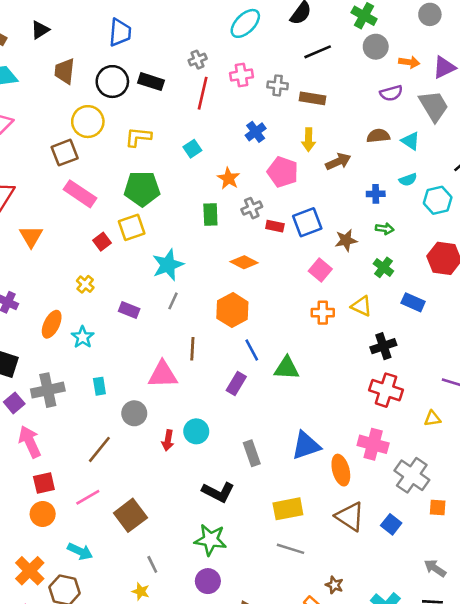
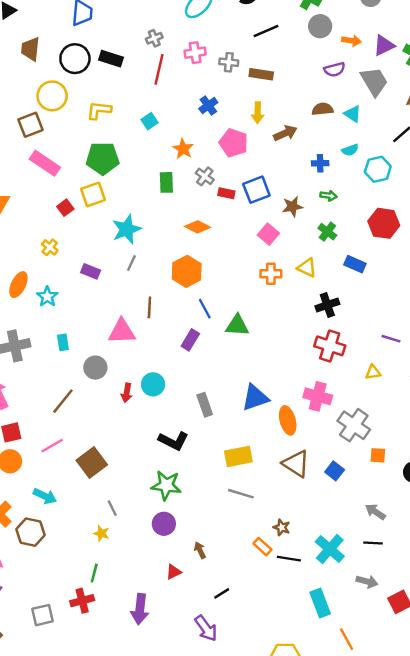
gray cross: (252, 208) -> (205, 176), turned -30

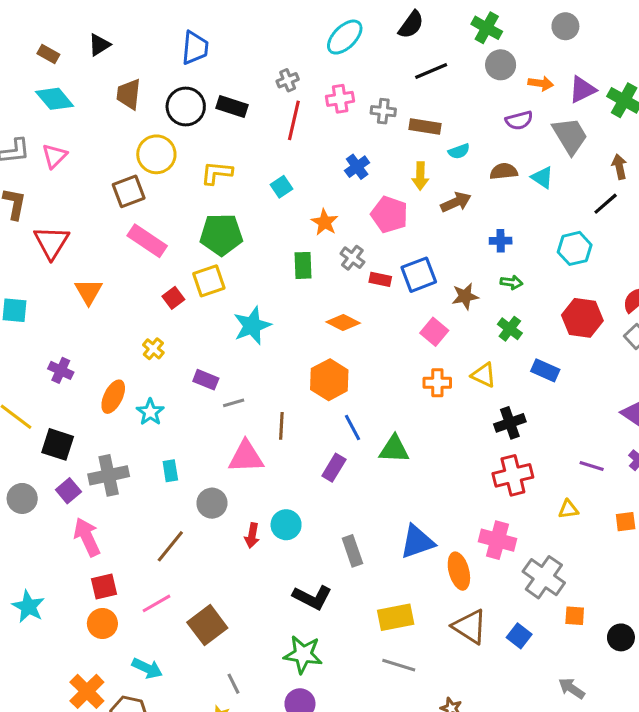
cyan semicircle: (350, 150) -> (459, 151), moved
gray line: (131, 263) -> (234, 403), moved, turned 49
red cross: (330, 346) -> (513, 475), turned -32

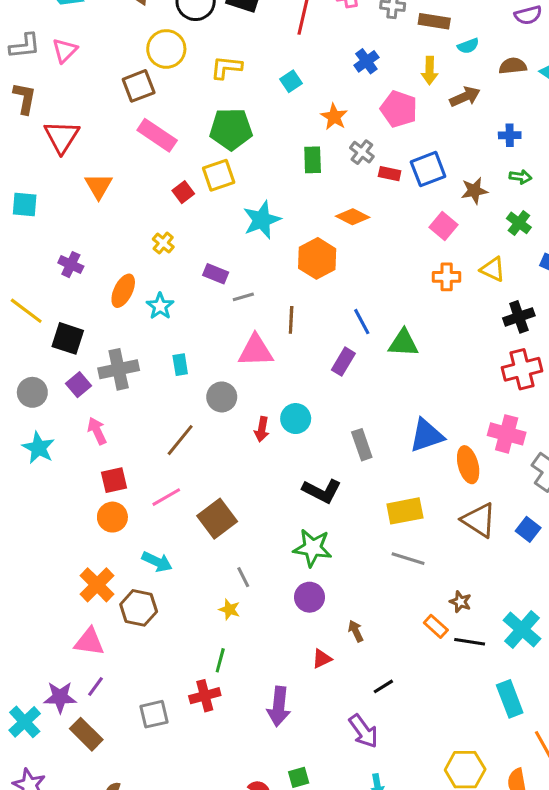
orange hexagon: (329, 380) -> (317, 258), moved
pink arrow: (87, 537) -> (97, 431), size x0.7
cyan star: (28, 607) -> (38, 448), moved

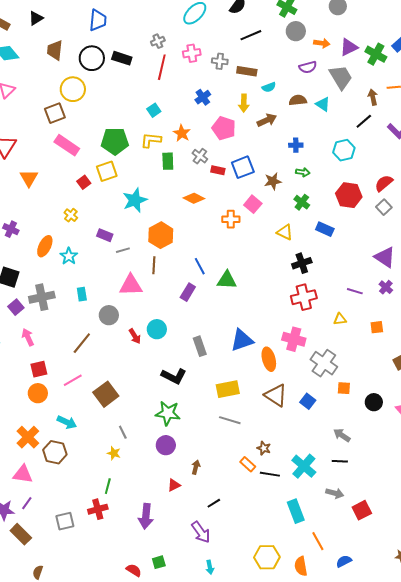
yellow L-shape: (226, 67) -> (151, 140), moved
orange hexagon: (317, 258) -> (161, 235), moved
orange cross: (447, 277) -> (231, 219), moved
red arrow: (262, 429) -> (135, 336), turned -42
brown arrow: (356, 631) -> (196, 467), turned 40

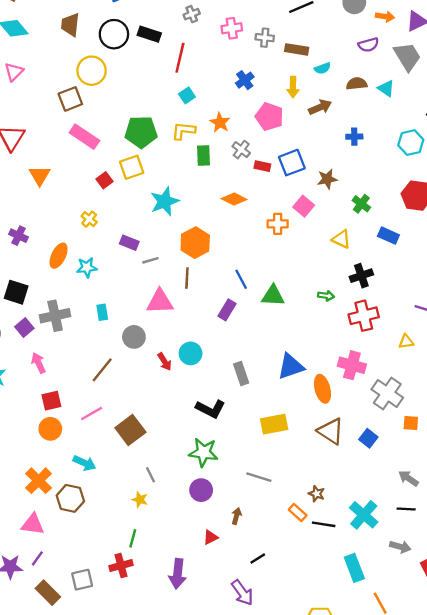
red line: (162, 67) -> (180, 58), moved
green arrow: (303, 172) -> (326, 296), moved
cyan star: (69, 256) -> (87, 267), turned 30
gray line: (230, 420) -> (259, 477), moved
brown rectangle: (21, 534) -> (48, 593), moved

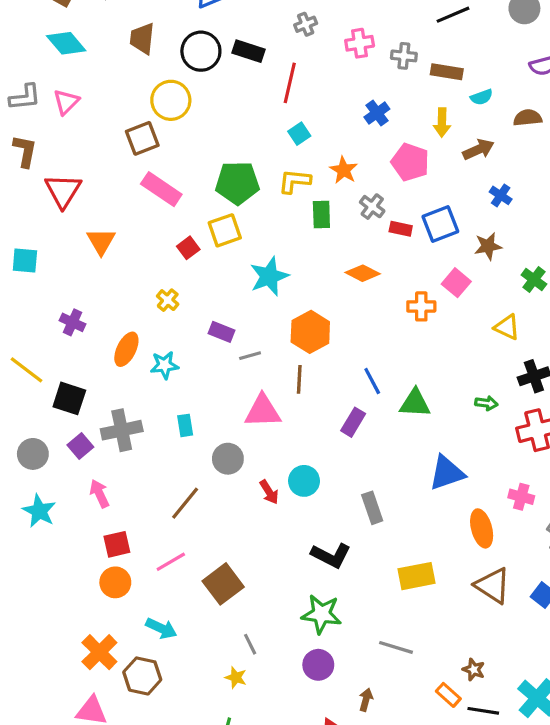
blue cross: (354, 137) -> (501, 195), moved, turned 35
pink cross: (352, 365) -> (521, 497), size x0.7
blue triangle: (291, 366) -> (447, 473), moved

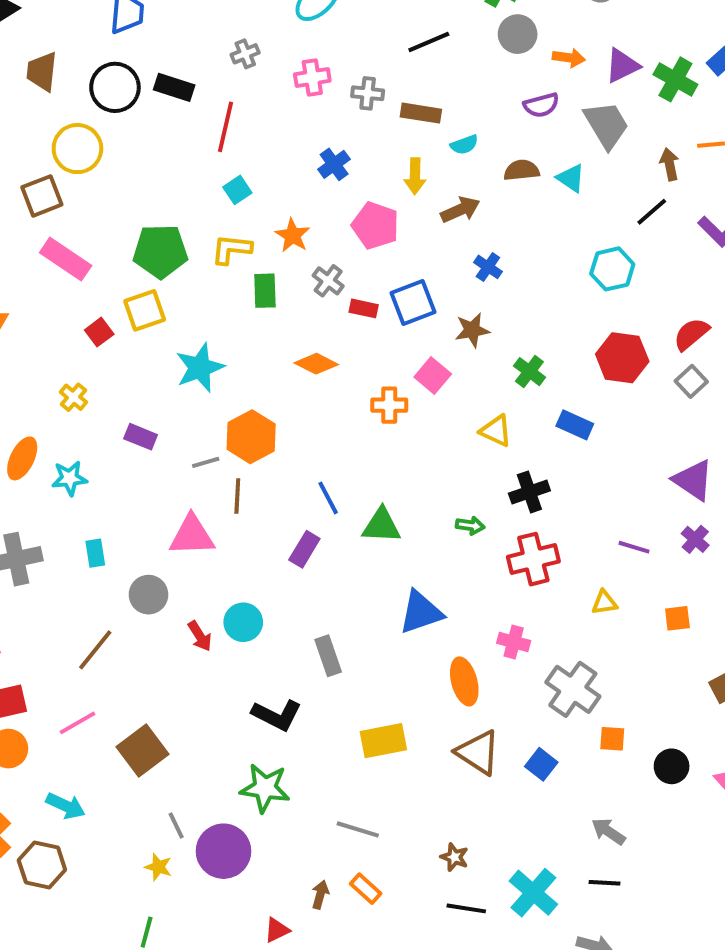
gray line: (250, 356) -> (206, 462), moved
purple circle: (318, 665) -> (223, 851), moved, size x1.4
orange rectangle: (448, 695) -> (366, 889), moved

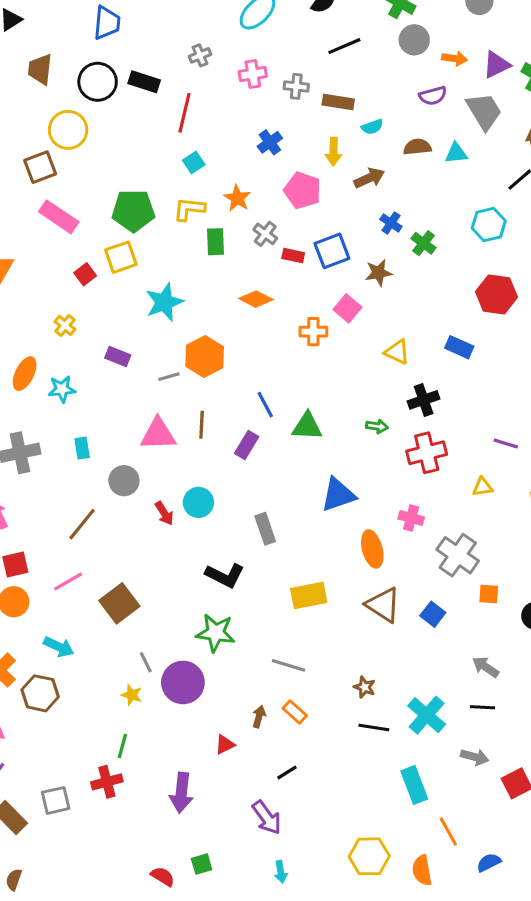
cyan triangle: (571, 178) -> (456, 153), turned -40
green cross: (529, 372) -> (424, 243), moved
brown line: (237, 496) -> (202, 425), moved

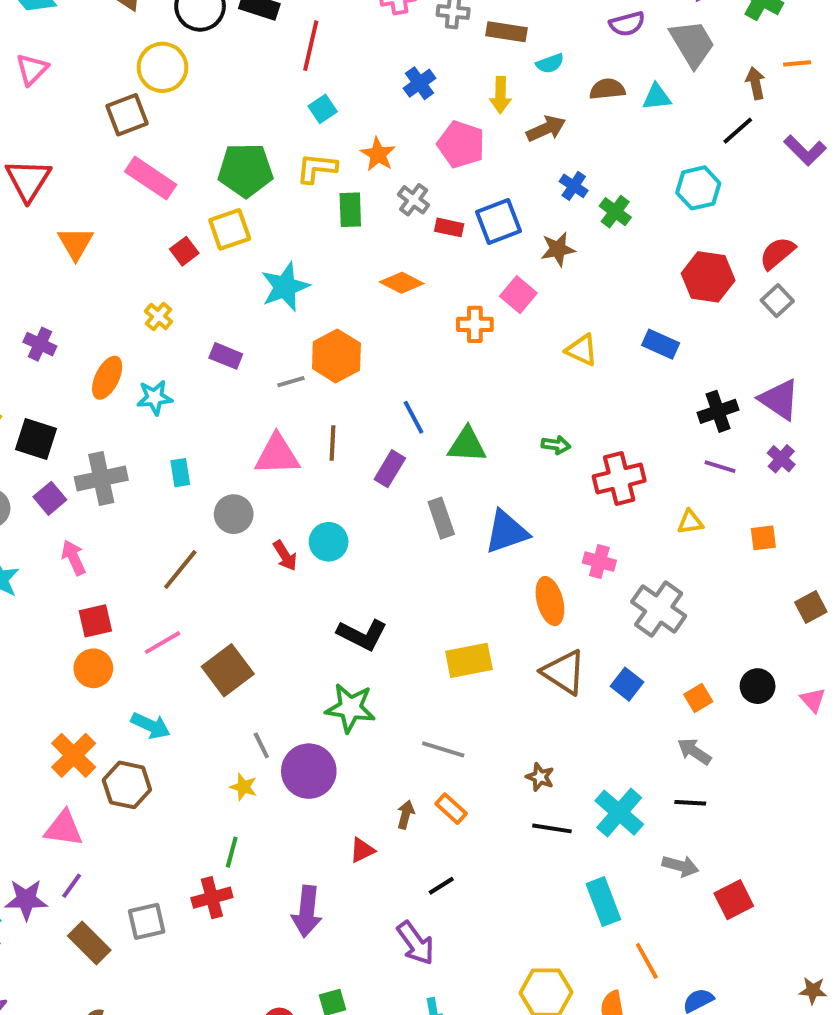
black cross: (424, 400) -> (718, 411), moved
gray rectangle: (265, 529) -> (441, 518), moved
orange square: (489, 594) -> (698, 698), moved, turned -35

